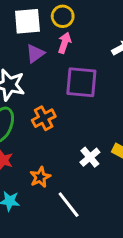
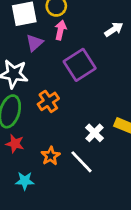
purple square: (81, 82) -> (80, 65), turned -32
white line: (69, 205) -> (81, 162), moved

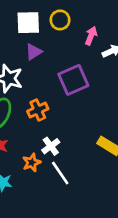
pink arrow: (60, 30) -> (91, 36), moved
white cross: (94, 133) -> (51, 146), moved

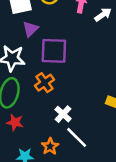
purple square: (73, 80) -> (54, 51), moved, turned 36
orange star: (32, 162) -> (50, 146), moved

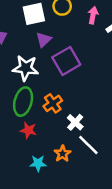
purple square: (54, 51) -> (66, 61), turned -32
orange cross: (45, 83) -> (53, 103), moved

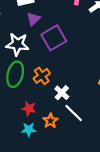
red star: (28, 130) -> (29, 109), moved

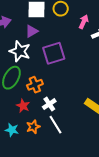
purple triangle: (33, 19) -> (32, 31), moved
red star: (29, 109) -> (23, 106), moved

